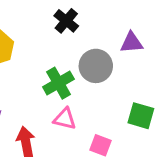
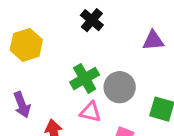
gray circle: (96, 66) -> (120, 87), moved

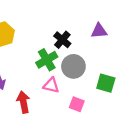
black cross: (92, 20) -> (62, 40), moved

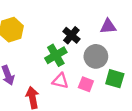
gray circle: (73, 66) -> (96, 56), moved
pink square: (77, 104) -> (86, 84), moved

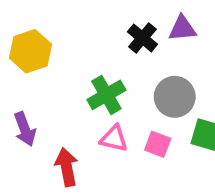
purple triangle: (108, 26) -> (182, 28), moved
black cross: (71, 35) -> (142, 38), moved

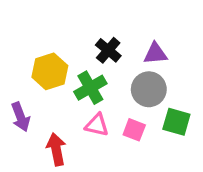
purple triangle: (182, 28) -> (155, 54), moved
black cross: (142, 38) -> (108, 50), moved
yellow hexagon: (30, 51) -> (50, 71), moved

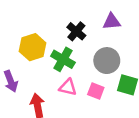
purple triangle: (155, 54) -> (112, 22), moved
green cross: (90, 88) -> (63, 59), turned -30

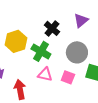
purple triangle: (112, 22) -> (81, 20), turned -35

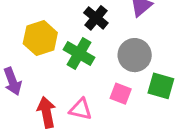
pink triangle: (45, 74) -> (80, 109), moved

